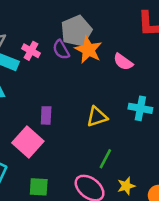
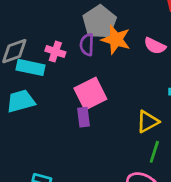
purple semicircle: (61, 50) -> (87, 45), turned 42
yellow triangle: (97, 117) -> (148, 122), moved
pink square: (28, 142) -> (90, 94), moved, turned 32

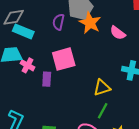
purple semicircle: (87, 45) -> (58, 22), moved
pink cross: (55, 52) -> (28, 65), moved
purple rectangle: (83, 117) -> (47, 79), moved

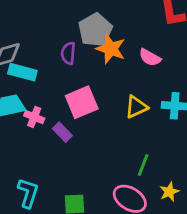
purple rectangle: (47, 79) -> (62, 132), turned -40
yellow triangle: (102, 88) -> (136, 107), moved

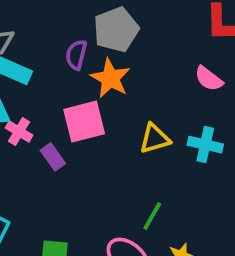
orange star: (111, 49) -> (110, 78), moved
pink semicircle: (150, 57) -> (209, 79), moved

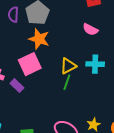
purple semicircle: (76, 55) -> (13, 15), moved
green line: (152, 216) -> (67, 82), moved

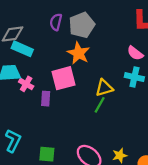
cyan cross: (95, 64) -> (134, 77), moved
purple rectangle: (17, 86) -> (46, 99), turned 40

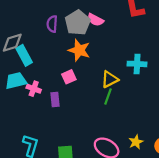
cyan rectangle: (22, 49) -> (24, 55), turned 48
pink semicircle: (135, 53) -> (96, 20), moved
pink square: (64, 78) -> (69, 77), size x0.6

